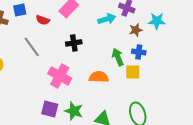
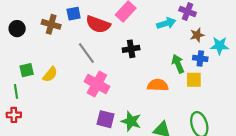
red semicircle: (43, 20) -> (98, 24), size x1.6
cyan star: (157, 21) -> (220, 46), moved
pink cross: (60, 76) -> (97, 84), moved

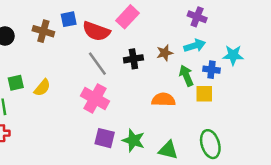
cyan arrow: (166, 23) -> (195, 46), moved
brown star: (197, 35) -> (165, 53), moved
gray line: (86, 53) -> (97, 64), moved

